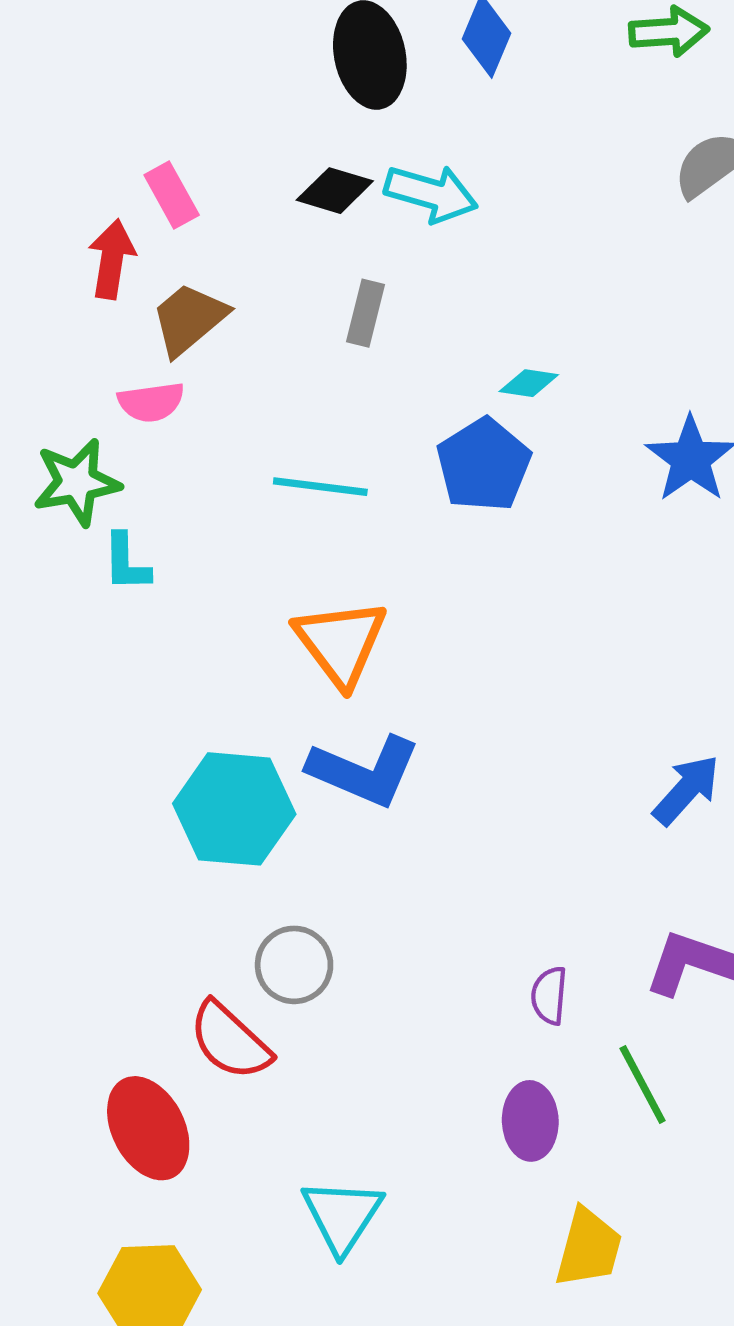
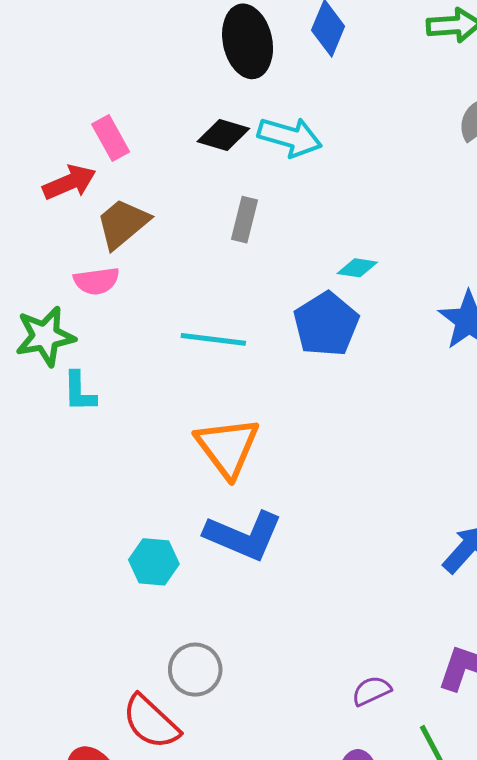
red arrow: (112, 259) -> (69, 182), turned 58
cyan hexagon: (234, 809) -> (154, 562), size x0.6
purple semicircle: (549, 996) -> (371, 691), turned 60

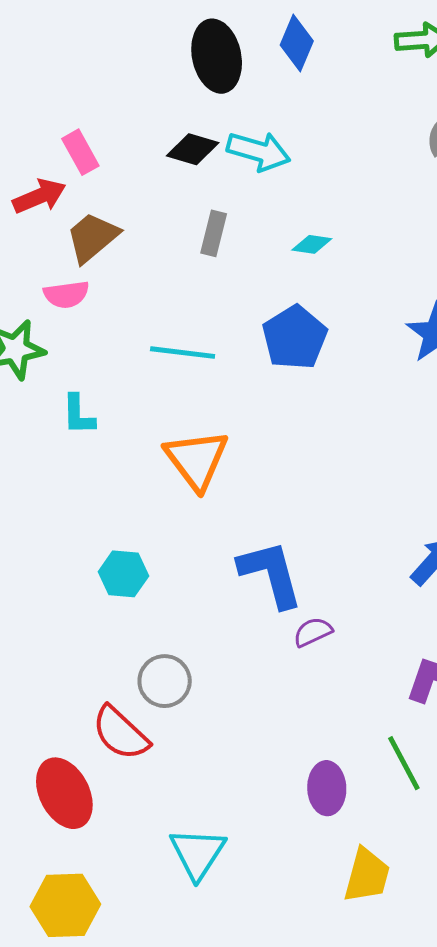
cyan diamond: (357, 268) -> (312, 244), moved
cyan L-shape: (79, 392) -> (78, 415), moved
blue L-shape: (244, 536) -> (271, 574), moved, turned -128
purple semicircle: (371, 691) -> (313, 632), moved

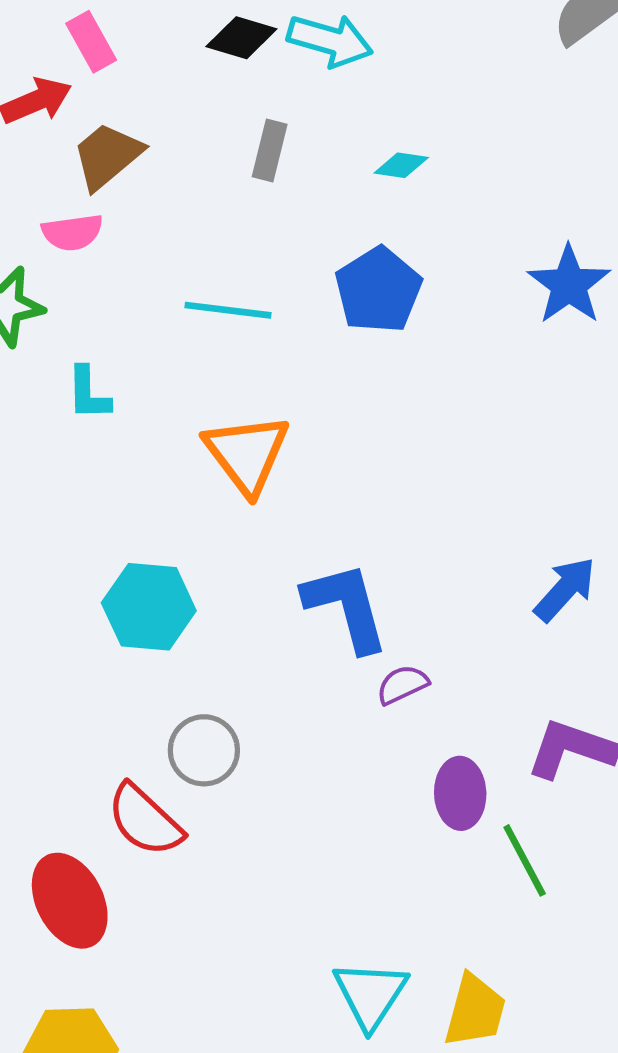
cyan hexagon: (123, 574) -> (149, 607), size x1.4
purple ellipse: (327, 788) -> (460, 793), moved
cyan triangle: (198, 853) -> (370, 995), moved

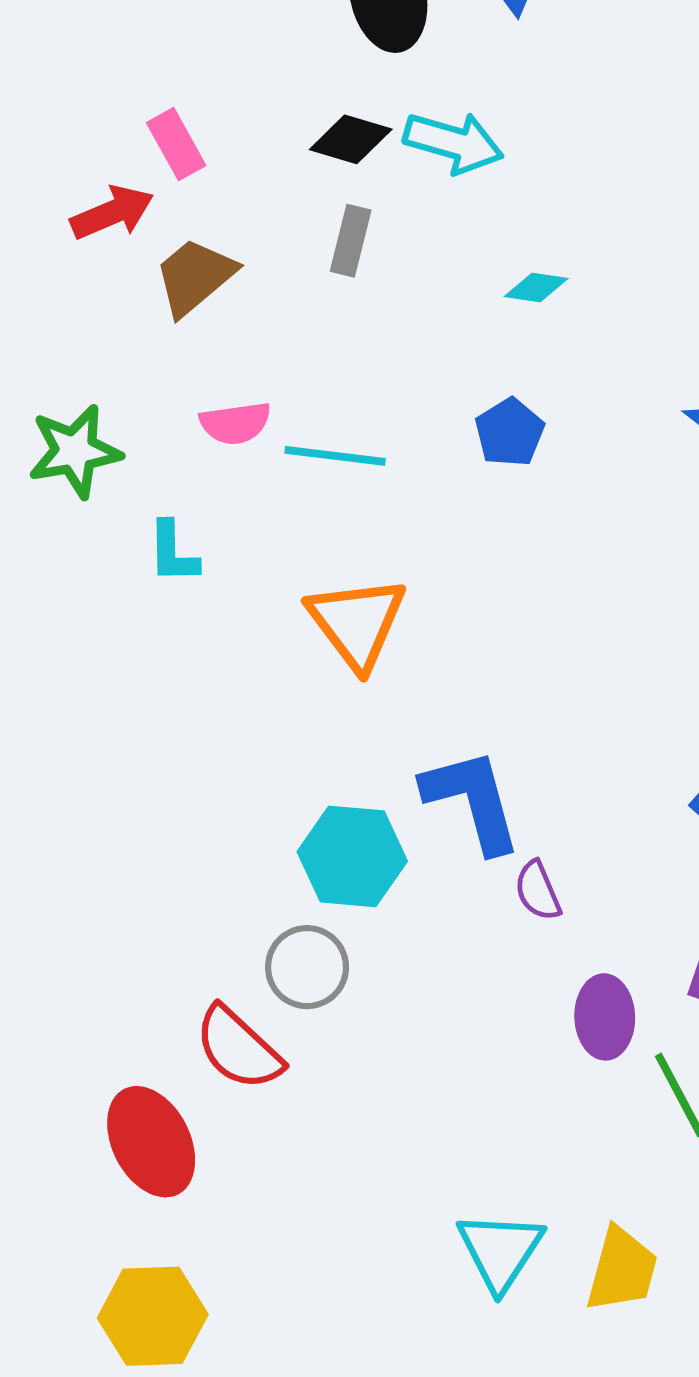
gray rectangle: (270, 150) -> (351, 241), moved
pink semicircle: (72, 232) -> (235, 423), moved
blue pentagon: (378, 290) -> (510, 432), size x0.7
cyan hexagon: (149, 607) -> (352, 856), moved
purple semicircle: (402, 685) -> (538, 891), turned -88

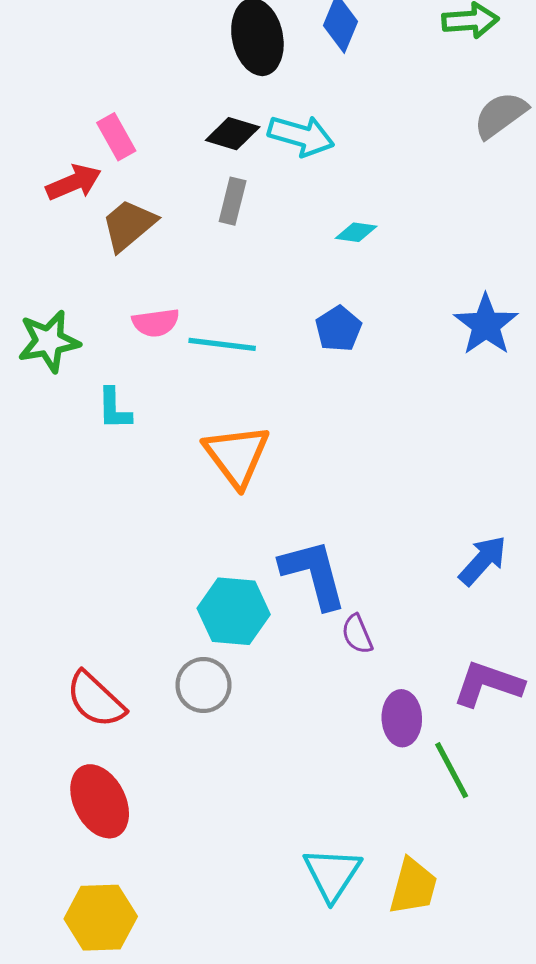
red semicircle: (238, 1048) -> (95, 700), moved

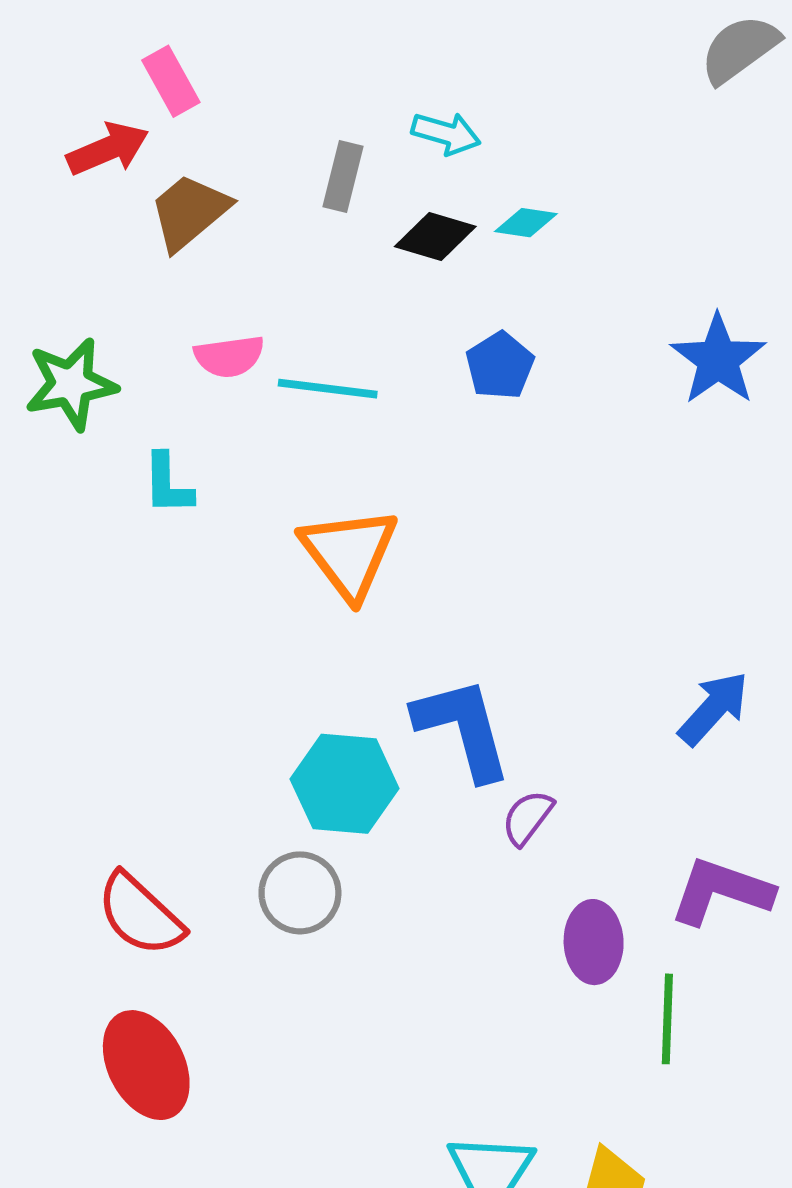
black diamond: (233, 134) -> (435, 236), moved
cyan arrow: (301, 136) -> (446, 133), moved, size x0.7
purple semicircle: (357, 634) -> (527, 818), turned 60
green line: (452, 770) -> (667, 1019), turned 30

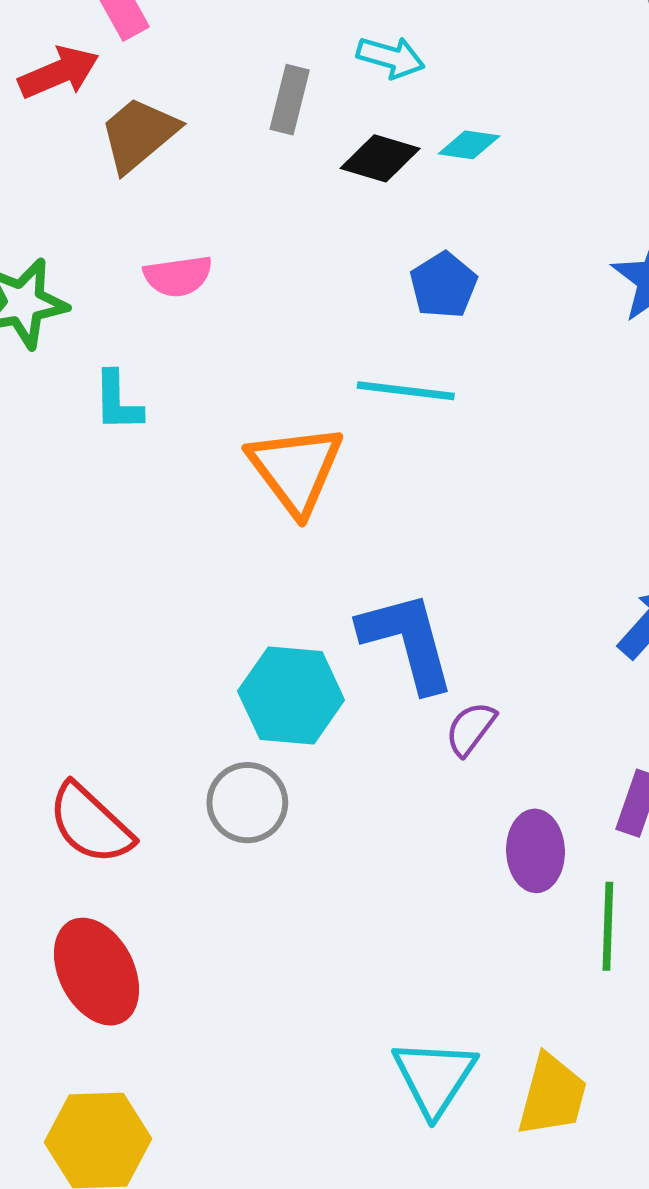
cyan line: (328, 389) -> (406, 391), moved

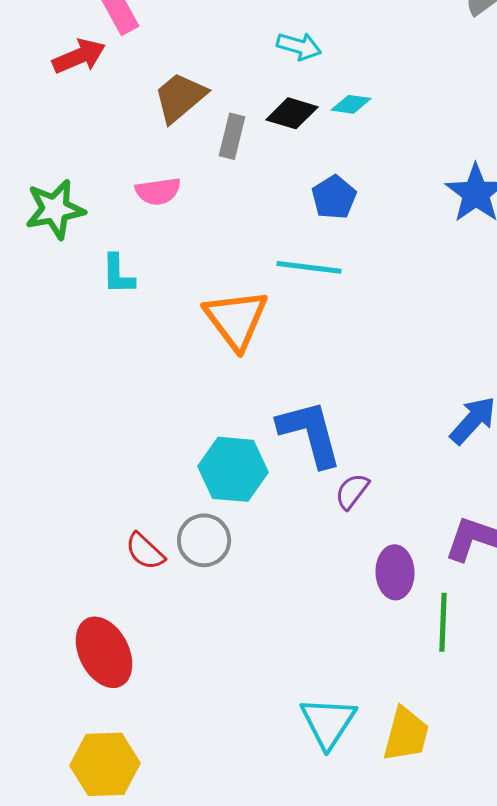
gray rectangle: (290, 100) -> (232, 136), moved
brown trapezoid: (139, 134) -> (180, 97), moved
red semicircle: (90, 824) -> (145, 551), moved, size x0.7

